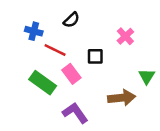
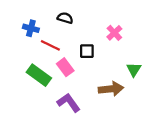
black semicircle: (71, 20) -> (65, 18), turned -119

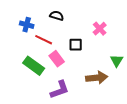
purple L-shape: (69, 103) -> (60, 90), turned 105

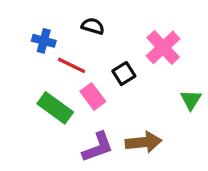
pink cross: (100, 29) -> (163, 47), size x1.5
black square: (76, 45) -> (124, 74), turned -32
brown arrow: (97, 78) -> (143, 142), moved

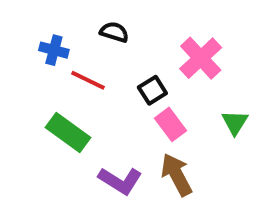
pink rectangle: (93, 96) -> (171, 124), moved
brown arrow: (143, 142) -> (177, 175), turned -112
purple L-shape: (98, 147) -> (120, 181), turned 52

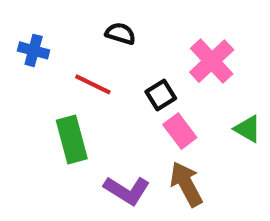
blue cross: (54, 50) -> (34, 50), moved
green triangle: (235, 122) -> (248, 129), turned -32
green rectangle: (68, 132) -> (72, 140), turned 39

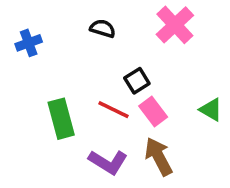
blue cross: (34, 50) -> (29, 43), turned -35
pink cross: (212, 61) -> (175, 25), moved
red line: (93, 84) -> (113, 110), moved

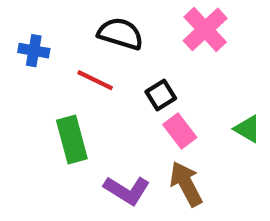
black semicircle: (103, 28) -> (121, 34), size x1.5
blue cross: (29, 43) -> (34, 51), turned 30
red line: (113, 110) -> (95, 80), moved

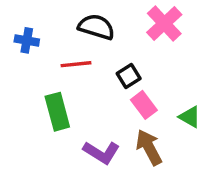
red line: (95, 80) -> (76, 64), turned -32
green triangle: (247, 129) -> (190, 117), moved

